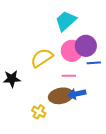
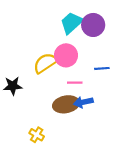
purple circle: (86, 46) -> (93, 25), moved
pink circle: (72, 51) -> (66, 55), moved
yellow cross: (39, 112) -> (37, 135), moved

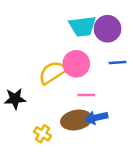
cyan trapezoid: (71, 23) -> (83, 26), turned -145
blue line: (102, 68) -> (118, 63), moved
yellow cross: (37, 135) -> (42, 134), moved

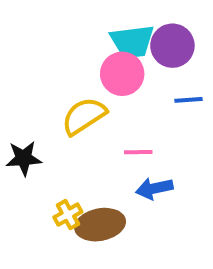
pink circle: (76, 64) -> (122, 74), moved
brown ellipse: (76, 120) -> (100, 225), moved
yellow cross: (42, 134) -> (68, 215), turned 30

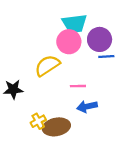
purple circle: (172, 46) -> (100, 39), moved

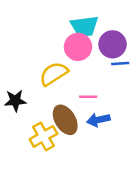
yellow cross: (38, 121) -> (43, 136), size x1.5
brown ellipse: (56, 127) -> (65, 120), moved, turned 70

